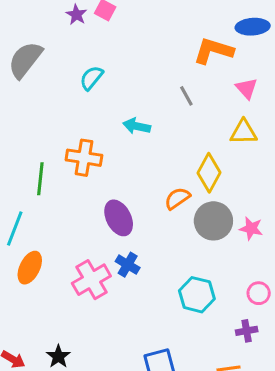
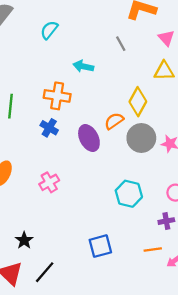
orange cross: (84, 158) -> (57, 96), moved
purple ellipse: (119, 218) -> (89, 138), moved
blue cross: (128, 265) -> (49, 128), moved
pink cross: (91, 280) -> (49, 182), size x0.7

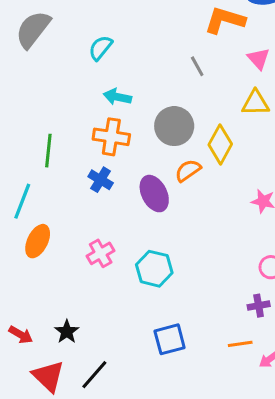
cyan arrow: (83, 66) -> (117, 97), moved
gray circle: (141, 138) -> (174, 126), moved
cyan hexagon: (129, 194) -> (154, 269), moved

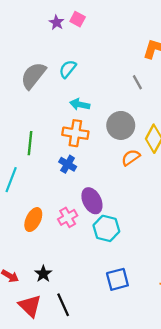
gray semicircle: (33, 29) -> (33, 76), moved
purple ellipse: (154, 194) -> (92, 201), moved
orange ellipse: (38, 241) -> (33, 220), moved
black line: (94, 375) -> (63, 305), turned -65

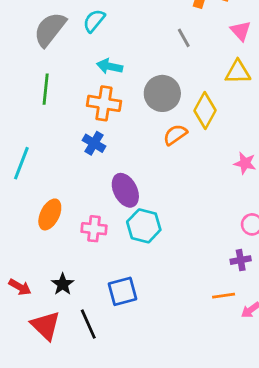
green line: (30, 143) -> (46, 89), moved
pink cross: (68, 217) -> (94, 229), moved, turned 36
blue square: (117, 279) -> (122, 291), moved

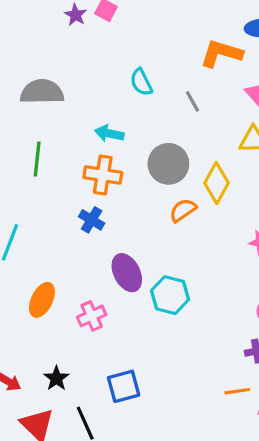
cyan semicircle: (94, 21) -> (141, 82), moved, turned -65
gray semicircle: (50, 29) -> (42, 92), turned 51
cyan hexagon: (144, 226) -> (170, 295), moved
pink cross: (94, 229) -> (92, 316), turned -30

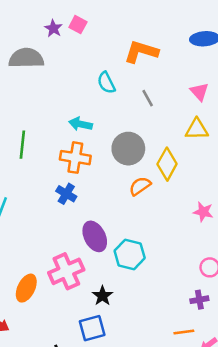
orange L-shape: (221, 53) -> (141, 52), moved
gray semicircle: (42, 92) -> (26, 58), moved
orange ellipse: (42, 300) -> (26, 288), moved
pink cross: (92, 316) -> (66, 271), size x1.5
black star: (56, 378) -> (102, 296), moved

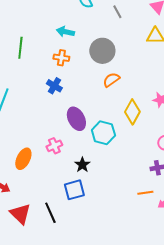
orange cross: (75, 158) -> (61, 58), size x0.7
yellow diamond: (167, 164) -> (132, 112), moved
pink cross: (66, 271) -> (54, 146), size x0.6

